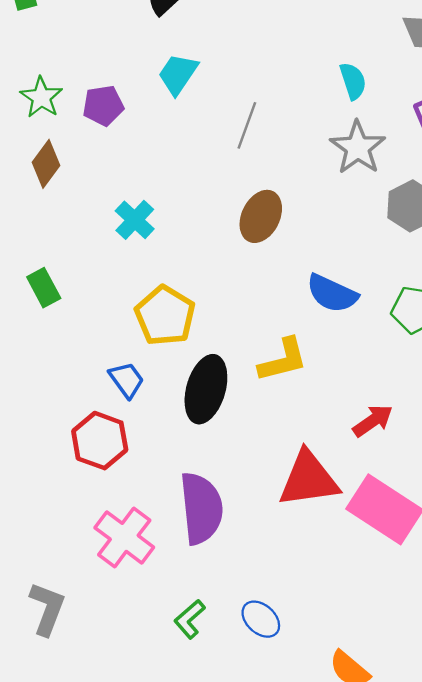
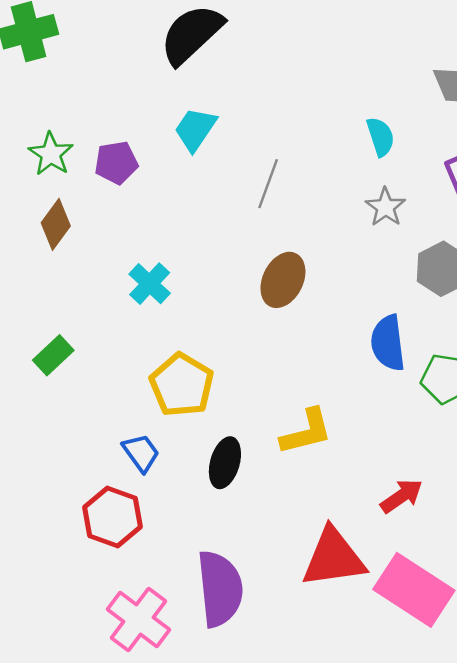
gray star: (358, 148) -> (385, 207), size x0.7
green rectangle: (44, 288) -> (53, 355), turned 75
blue semicircle: (332, 293) -> (388, 343), moved, turned 58
black ellipse: (206, 389) -> (225, 463), size x0.7

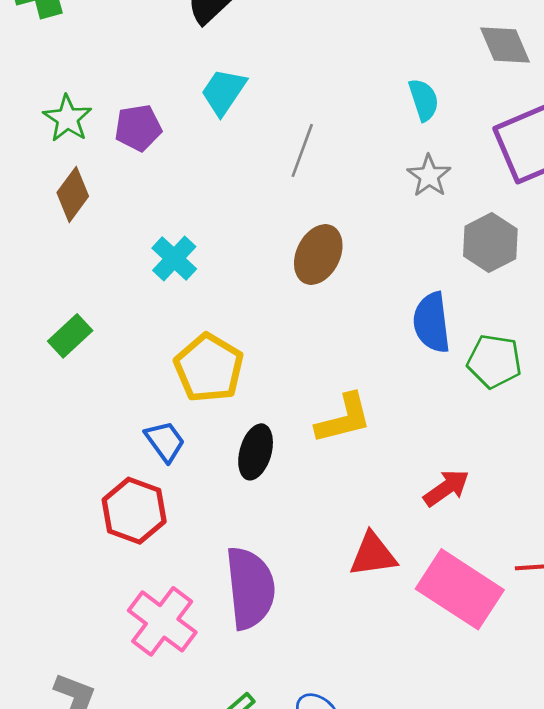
red triangle: (334, 558) -> (373, 555), size x0.7

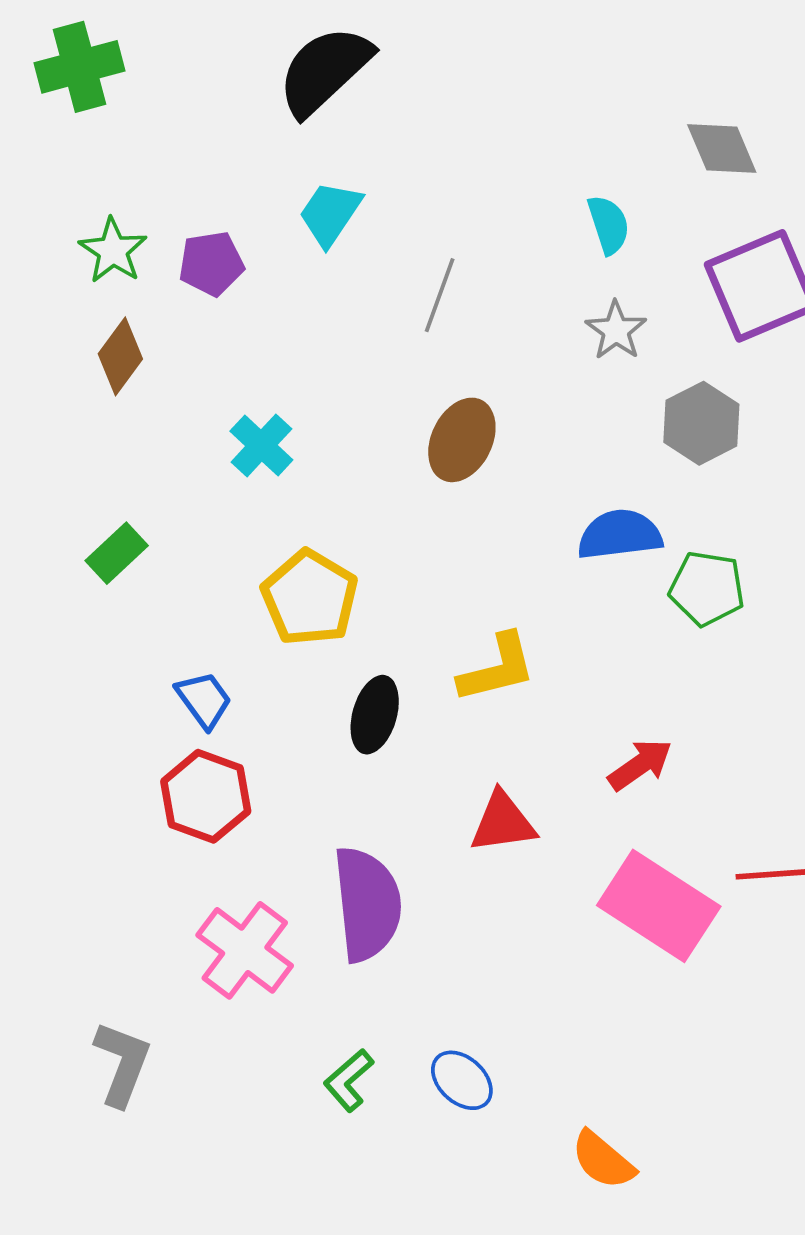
blue semicircle: (432, 323) -> (620, 535), turned 90
blue trapezoid: (165, 441) -> (204, 700), moved
red triangle: (373, 555) -> (503, 822), moved

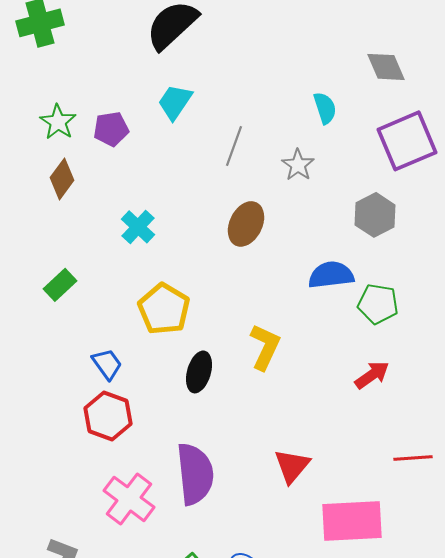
gray star: (616, 330) -> (298, 165), moved
yellow L-shape: (497, 668) -> (265, 347), turned -51
red arrow: (640, 765) -> (372, 375), moved
red triangle: (503, 822) -> (292, 466), moved, turned -42
pink rectangle: (659, 906) -> (352, 521), moved, turned -36

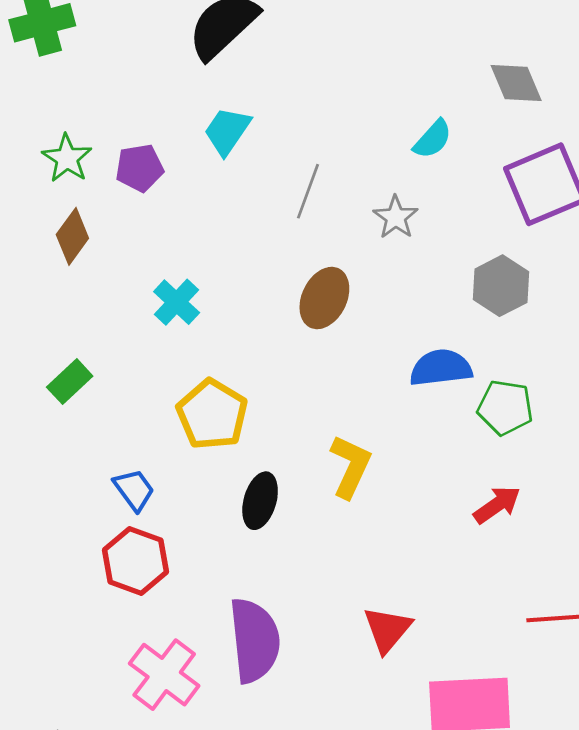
cyan semicircle: (325, 108) -> (433, 139), turned 60

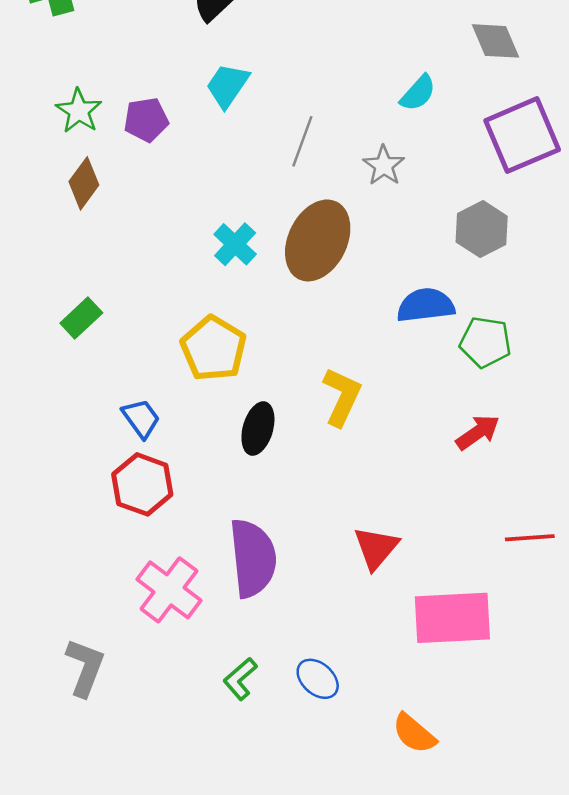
brown ellipse: (324, 298) -> (318, 240), size x1.4
cyan cross: (177, 302) -> (235, 244), moved

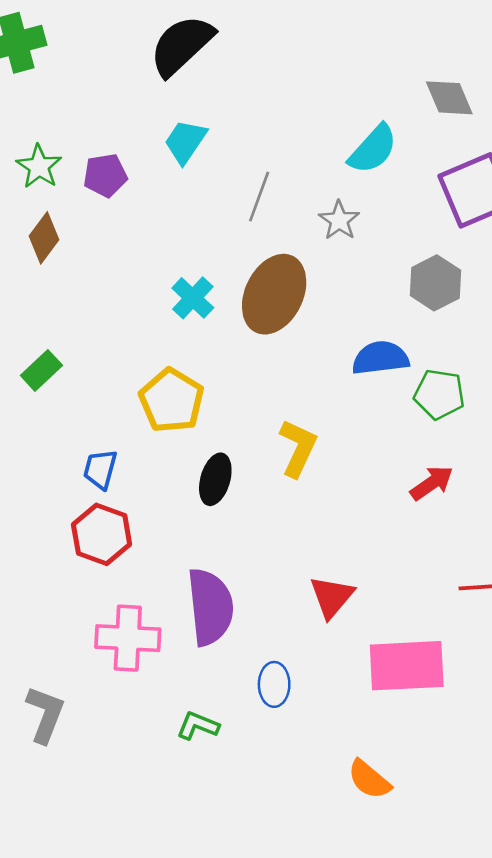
cyan semicircle: (418, 93) -> (373, 149), size x1.4
blue trapezoid: (141, 418) -> (100, 469), turned -129
pink cross: (169, 590) -> (128, 638), turned -34
green L-shape: (240, 679) -> (198, 726), turned 63
blue ellipse: (318, 679) -> (274, 684), moved, turned 48

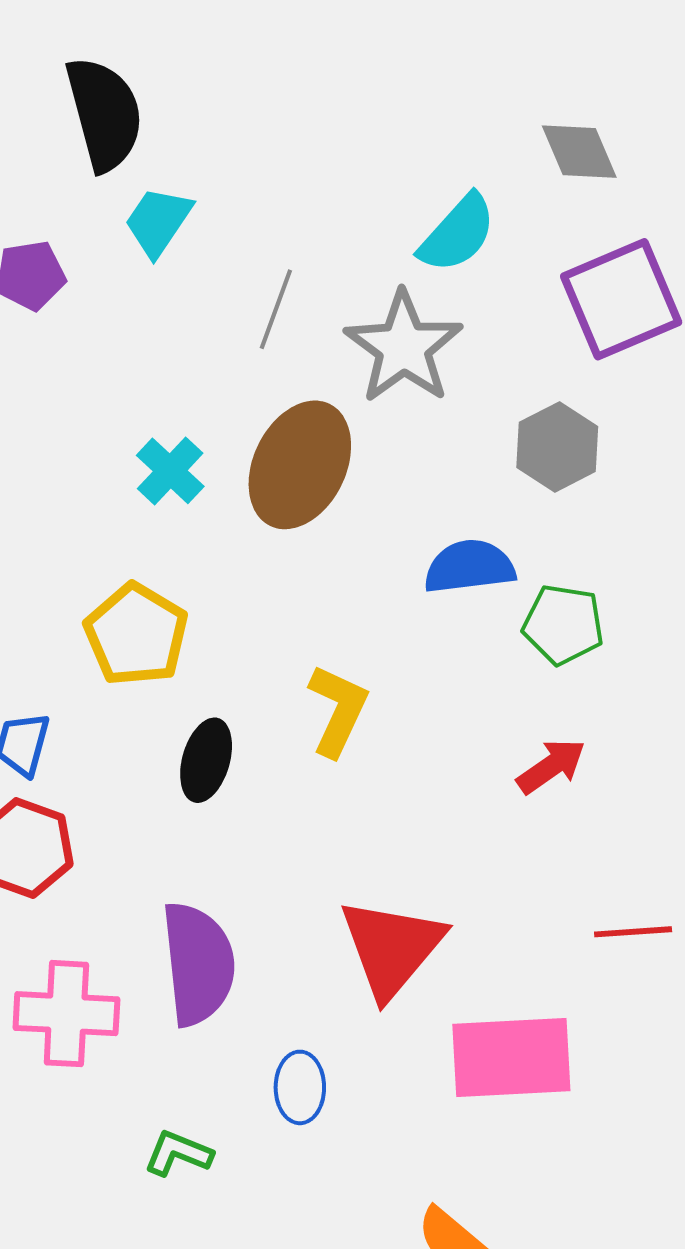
black semicircle: (182, 45) -> (104, 114), moved, turned 118
gray star: (339, 220) -> (404, 347), size x1.8
red triangle: (332, 597) -> (392, 948), size x1.5

